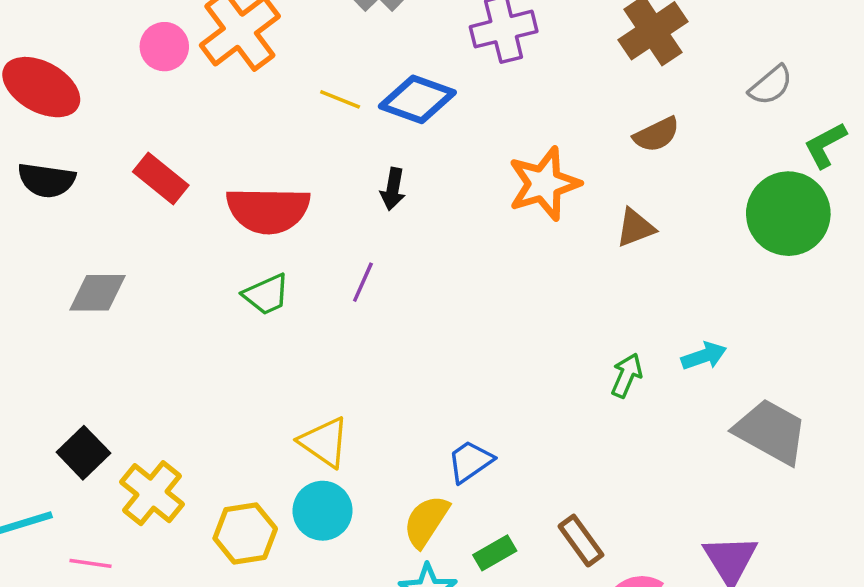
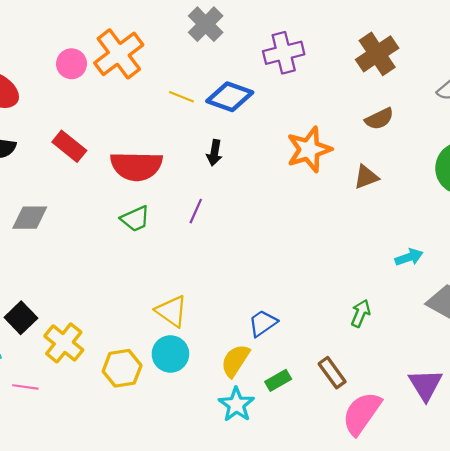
green arrow: (627, 375) -> (361, 313), moved

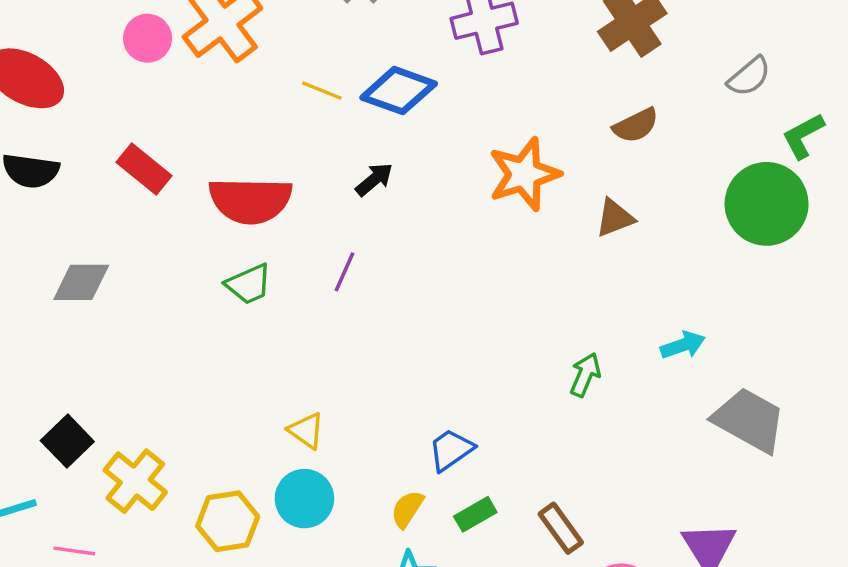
black arrow: (214, 153) -> (374, 179), turned -140
yellow triangle: (172, 311) -> (306, 431), size x0.7
green arrow: (361, 313) -> (585, 375), moved
yellow semicircle: (235, 361) -> (407, 509), size x0.7
green rectangle: (278, 380) -> (475, 514), moved

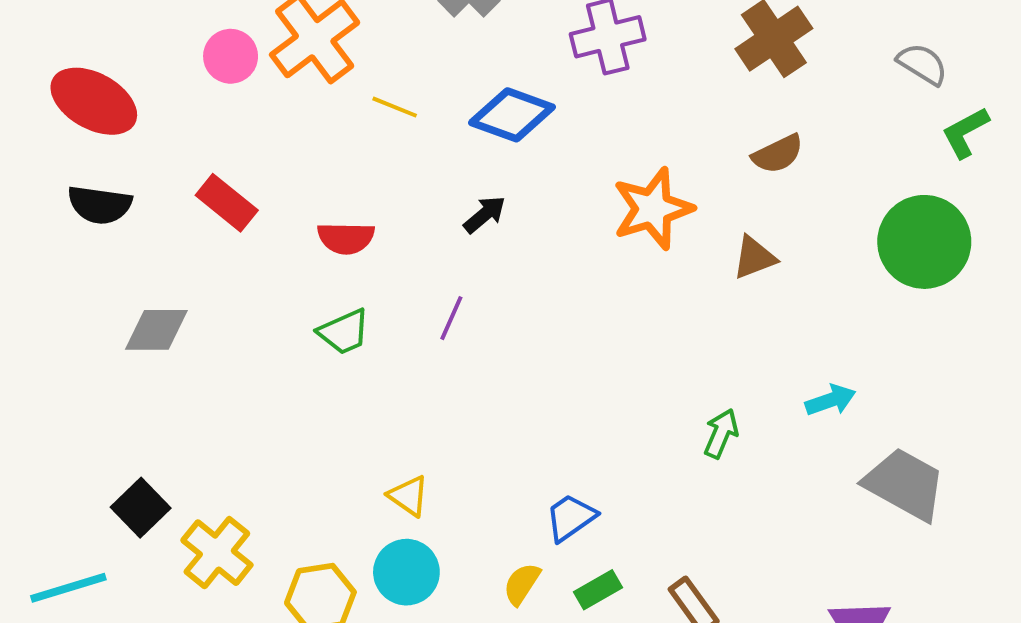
gray semicircle: (749, 77) -> (922, 64), moved, turned -108
yellow line: (322, 91) -> (395, 107), moved
green L-shape: (803, 136) -> (965, 132), moved
red semicircle: (250, 200) -> (346, 238), size x0.6

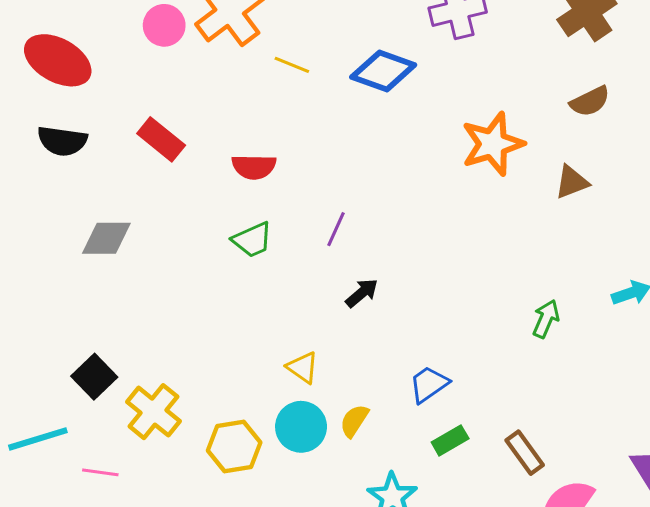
black arrow: (485, 215) -> (362, 293), moved
yellow semicircle: (522, 584) -> (354, 421), moved

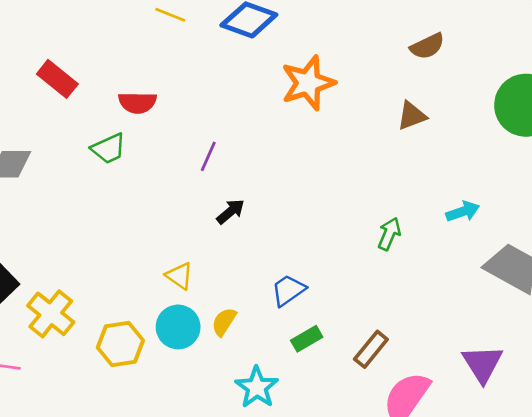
orange star: (493, 144) -> (308, 83), moved
green trapezoid: (252, 240) -> (109, 149), moved
brown rectangle: (525, 453) -> (371, 349), turned 75

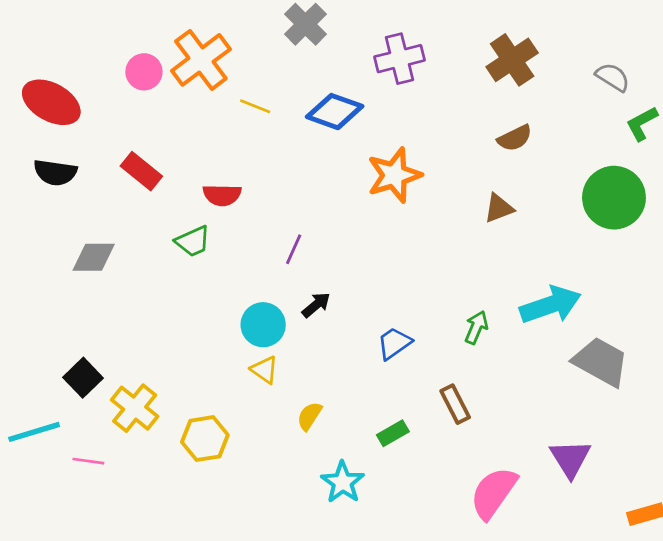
cyan arrow: (463, 212) -> (550, 305), size x1.8
blue trapezoid: (288, 290) -> (394, 343), moved
cyan circle: (178, 327) -> (263, 325), moved
brown rectangle: (371, 349) -> (455, 404), moved, turned -66

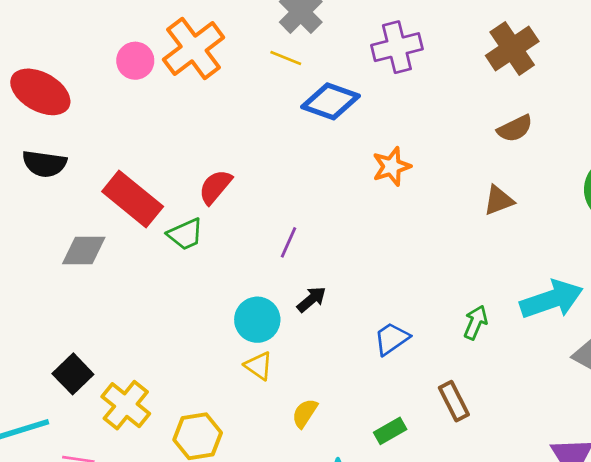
yellow line: (255, 106) -> (286, 58), moved
red rectangle: (141, 171) -> (133, 199), moved, size x1.4
orange star: (394, 175) -> (392, 166), size x0.7
red semicircle: (222, 195) -> (215, 187), turned 129

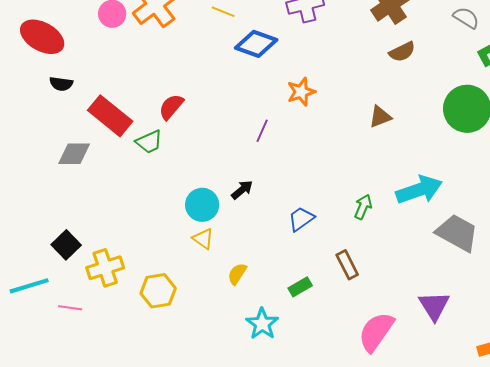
brown semicircle: (515, 128) -> (402, 52), moved
black semicircle: (44, 164) -> (61, 84), moved, size x0.7
purple line: (288, 242) -> (262, 131), moved
yellow cross: (126, 405) -> (105, 268), turned 33

